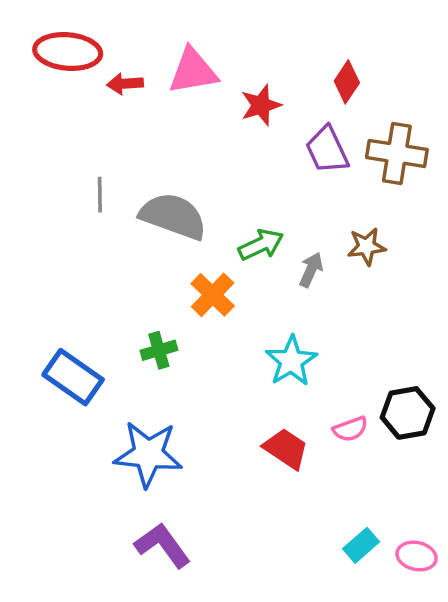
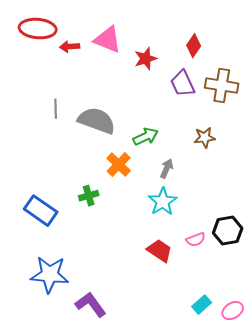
pink triangle: (193, 71) -> (108, 40), turned 32
gray arrow: (311, 270) -> (167, 169), moved
blue star: (148, 454) -> (50, 275), moved
pink ellipse: (417, 556) -> (233, 311), turned -45

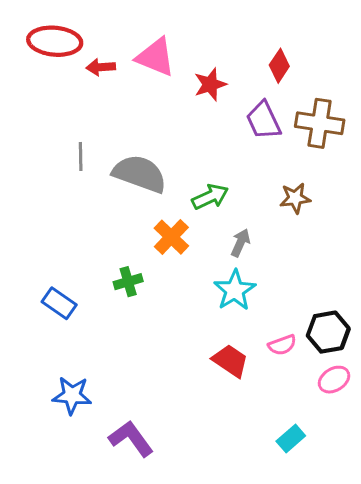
blue rectangle: (41, 211) -> (59, 303), size x0.7
blue star: (50, 275) -> (72, 395), size x0.7
pink ellipse: (233, 311) -> (334, 380), moved

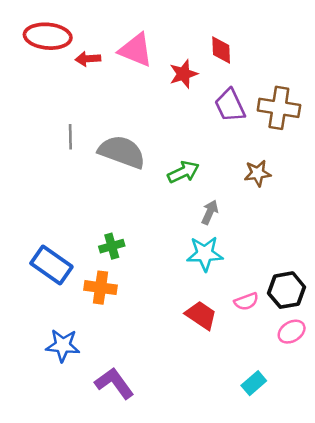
red diamond: (279, 66) -> (221, 50), moved, turned -36
orange cross: (171, 237) -> (100, 288), moved, turned -36
cyan star: (235, 290) -> (205, 254), turned 30
blue rectangle: (59, 303) -> (51, 265), size x1.4

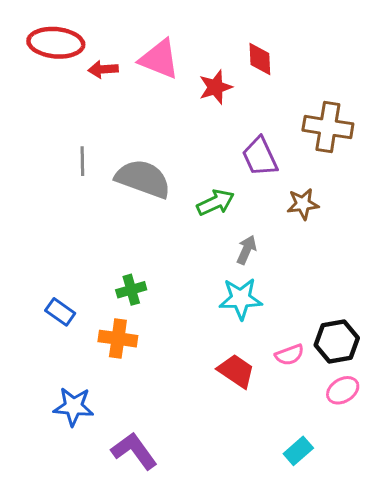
purple trapezoid: (230, 105) -> (260, 157), moved
blue rectangle: (51, 265) -> (60, 312), size x0.6

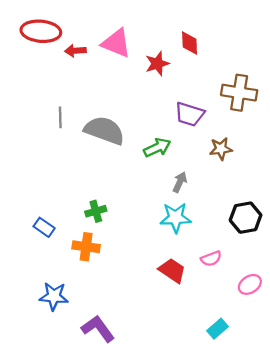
purple trapezoid: (260, 157) -> (190, 114), turned -48
black hexagon: (337, 341) -> (246, 218), moved

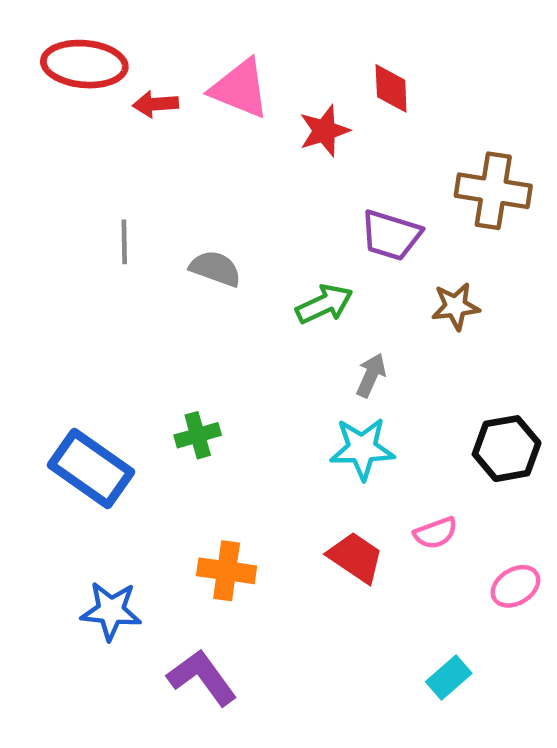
gray semicircle: (104, 130) -> (215, 269), size x0.6
blue rectangle: (44, 227) -> (91, 469), size x1.8
orange cross: (86, 247) -> (227, 571), moved

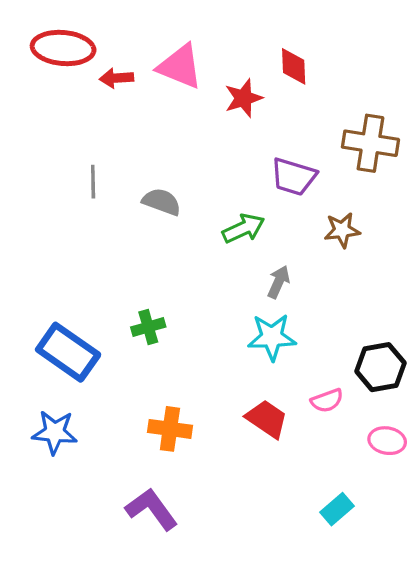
black hexagon: (507, 449) -> (380, 367), moved
pink ellipse: (515, 586) -> (387, 441), turned 42
blue star: (111, 611) -> (55, 432), moved

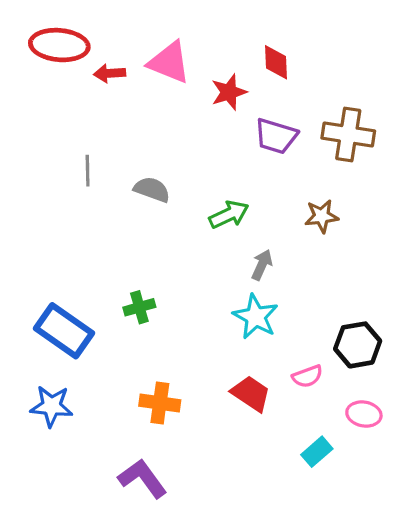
purple trapezoid: (294, 177) -> (276, 136), moved
cyan star: (272, 337) -> (256, 317), turned 30
cyan rectangle: (337, 509) -> (317, 452), moved

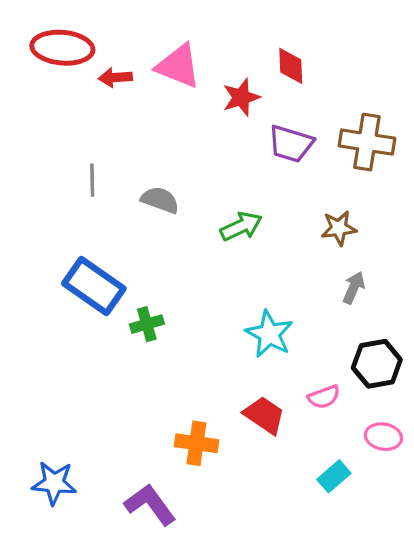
gray arrow: (262, 265) -> (354, 288), moved
blue rectangle: (64, 331) -> (94, 286), moved
orange cross: (160, 403) -> (196, 443), moved
blue star: (51, 406) -> (54, 483), moved

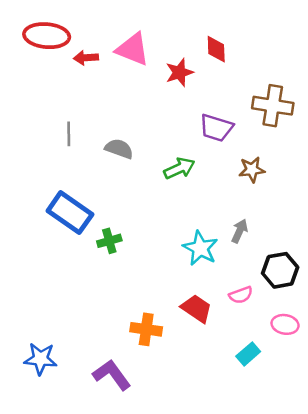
purple trapezoid: (291, 144) -> (216, 128), moved
gray arrow: (354, 288) -> (240, 231), moved

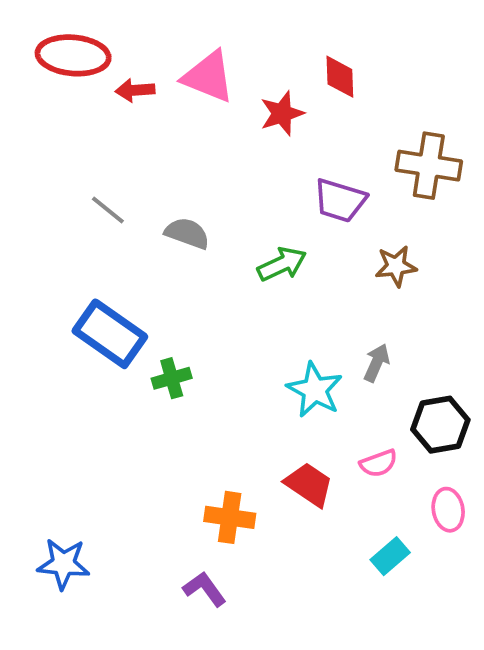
gray line: (69, 134) -> (108, 210), turned -50
pink ellipse: (285, 324) -> (448, 510), turned 70
purple L-shape: (112, 375) -> (205, 589), moved, size x0.7

